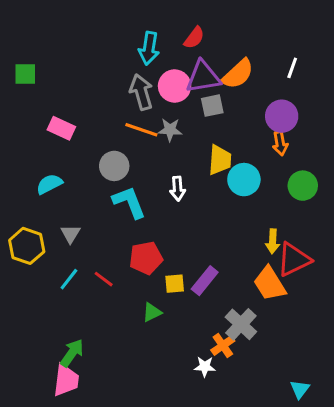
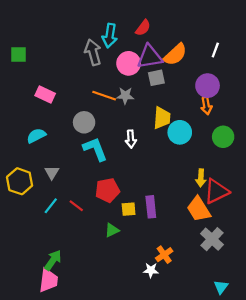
gray arrow: (141, 92) -> (93, 52), moved
purple rectangle: (205, 281) -> (151, 207), turned -45
gray cross: (241, 324) -> (212, 239), moved

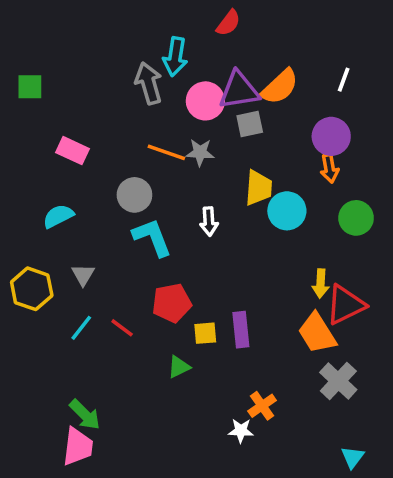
red semicircle: (143, 28) -> (228, 23), moved
green arrow: (53, 260) -> (85, 415), turned 100

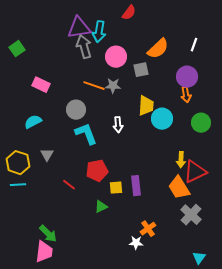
green square: (30, 87) -> (17, 49), turned -35
purple triangle: (239, 90) -> (79, 28), moved
cyan line: (81, 328) -> (18, 185), moved, turned 49

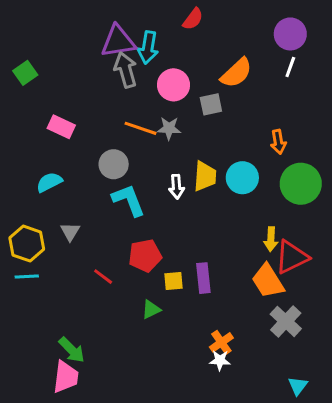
purple circle: (187, 77) -> (290, 34), moved
yellow trapezoid: (146, 106) -> (205, 176), moved
green circle: (201, 123) -> (301, 184), size x1.4
white star: (136, 243) -> (220, 360), moved

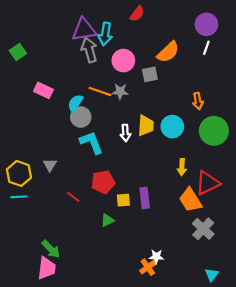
cyan semicircle: (49, 182) -> (75, 103), moved, turned -30
yellow arrow: (271, 239) -> (182, 167), moved
orange cross: (221, 342) -> (148, 267), moved

